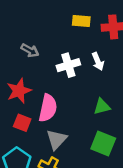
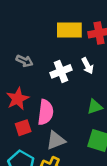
yellow rectangle: (81, 21) -> (69, 30), size x1.5
red square: (22, 123) -> (23, 128), turned -35
gray triangle: (57, 139) -> (56, 140), turned 30

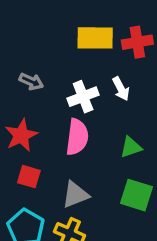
pink semicircle: (45, 112) -> (77, 137), moved
red square: (23, 128) -> (29, 177), turned 35

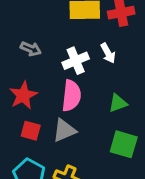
gray triangle: (75, 195) -> (64, 130), moved

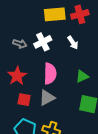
white cross: (76, 61) -> (43, 42), moved

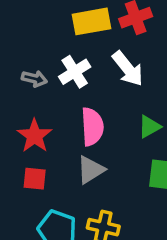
white arrow: (73, 43) -> (128, 69), size x1.5
red square: (24, 100) -> (35, 179), moved

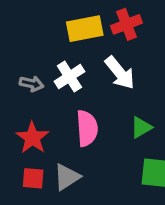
gray triangle: (91, 170) -> (67, 177), moved

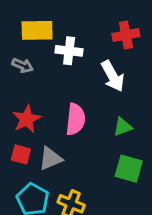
yellow rectangle: (85, 29) -> (37, 30), moved
white cross: (69, 77) -> (69, 51), moved, turned 30
gray arrow: (32, 84) -> (23, 66), moved

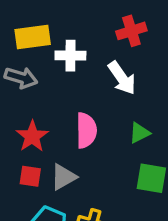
gray arrow: (23, 66) -> (21, 78), size x1.4

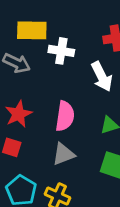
gray triangle: (63, 177) -> (63, 154), moved

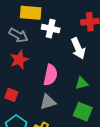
red star: (18, 114) -> (19, 60), moved

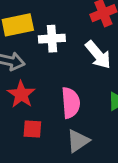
red square: (11, 95) -> (32, 129), moved

